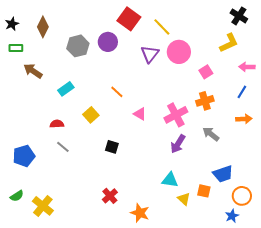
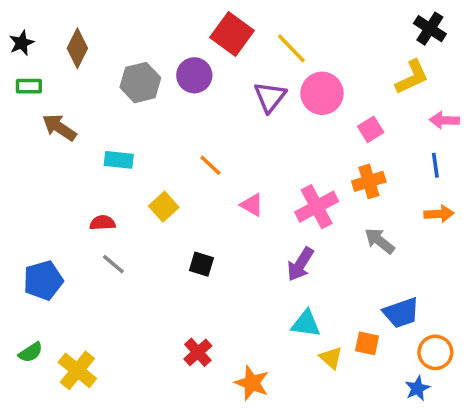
cyan rectangle: (66, 89) -> (119, 160), turned 42
blue line: (242, 92) -> (435, 165), turned -40
purple arrow: (178, 144) -> (300, 264), moved

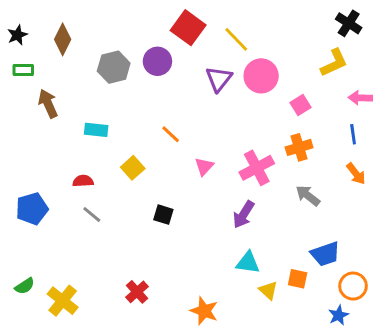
brown arrow: (59, 127) -> (48, 104), turned 32
pink triangle: (252, 205) -> (204, 166), turned 42
orange arrow: (439, 214) -> (356, 174), turned 55
blue pentagon: (43, 280) -> (32, 209), moved
red cross: (198, 352) -> (137, 292), moved

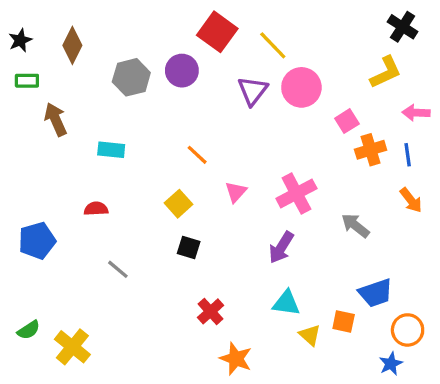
orange cross: (299, 147) -> (371, 150), moved
yellow square: (133, 168) -> (179, 204), moved
gray line: (92, 215) -> (118, 269), moved
red cross: (137, 292) -> (211, 311), moved

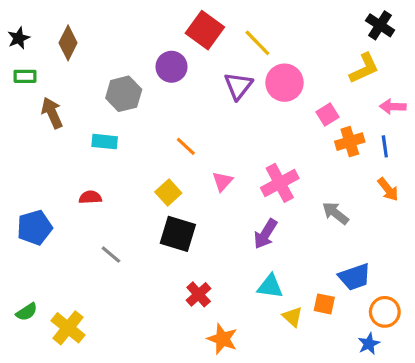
gray hexagon: (131, 77) -> (124, 94), moved
black square: (189, 247) -> (178, 234), size x1.6

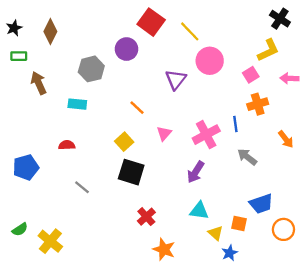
purple triangle: (238, 86) -> (176, 80), moved
pink square: (327, 114) -> (251, 75), moved
blue line: (385, 146) -> (235, 124), moved
blue star: (369, 344) -> (230, 253), moved

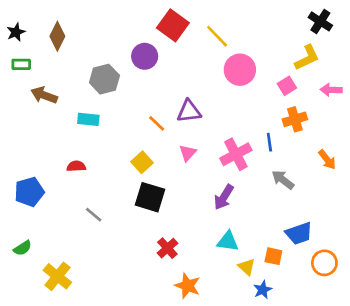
purple triangle: (176, 80) -> (189, 111), moved, turned 45
brown arrow: (39, 83) -> (44, 95), turned -45
green semicircle: (20, 229) -> (23, 248), moved

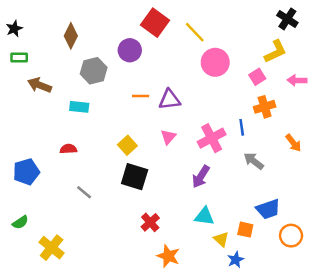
brown diamond: (57, 36) -> (71, 36), moved
orange line: (157, 123) -> (141, 96), moved, turned -42

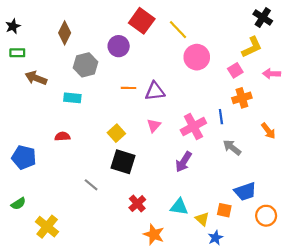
blue pentagon: (26, 172) -> (24, 157), turned 30
gray line: (84, 192) -> (91, 185), moved
cyan triangle: (204, 216) -> (179, 207), moved

